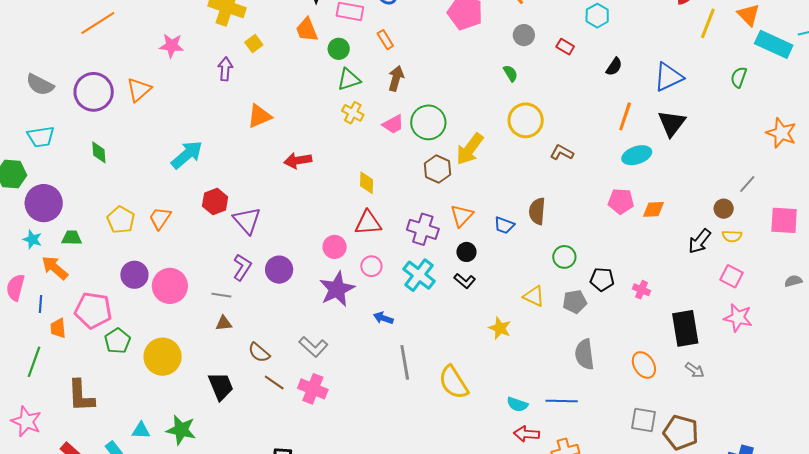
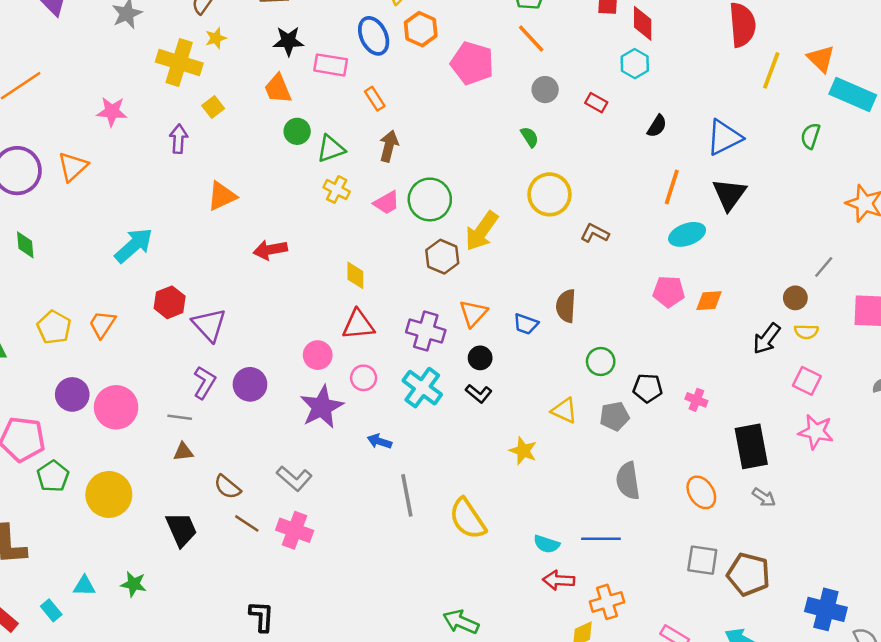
green circle: (339, 49) -> (297, 131), moved
green star: (181, 430) -> (134, 584), size x0.7

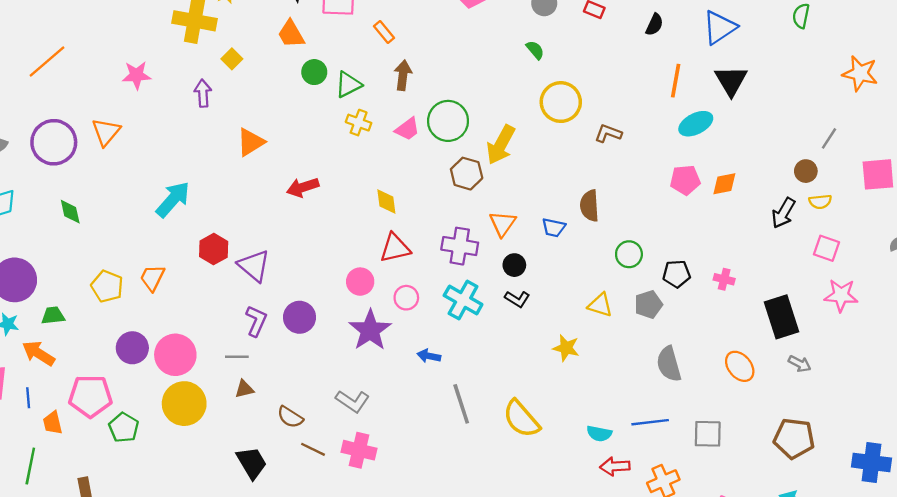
yellow circle: (109, 494) -> (184, 404), moved
gray square: (702, 560) -> (708, 434), moved

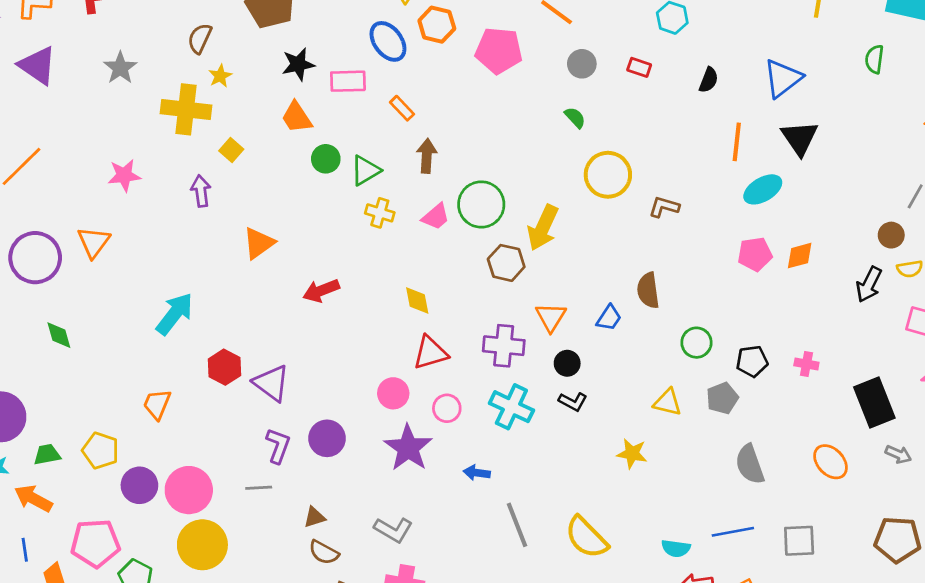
blue trapezoid: (554, 228) -> (609, 318), turned -65
yellow pentagon: (107, 286) -> (100, 451), moved
brown triangle: (244, 389) -> (314, 517), moved

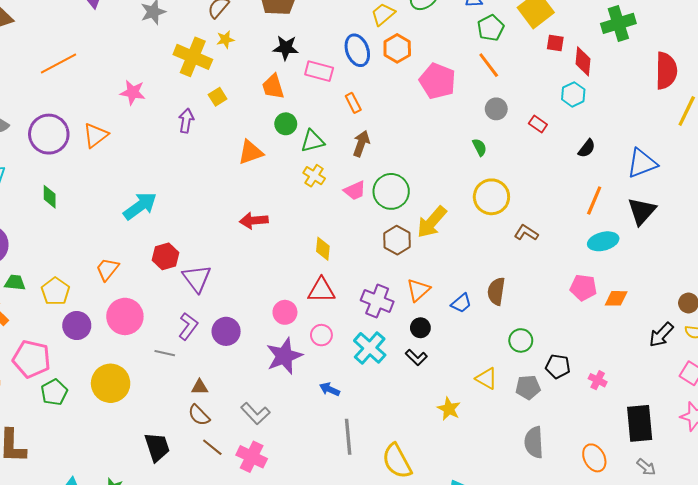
orange triangle: (259, 243) -> (251, 152), moved
pink circle: (189, 490) -> (125, 316), moved

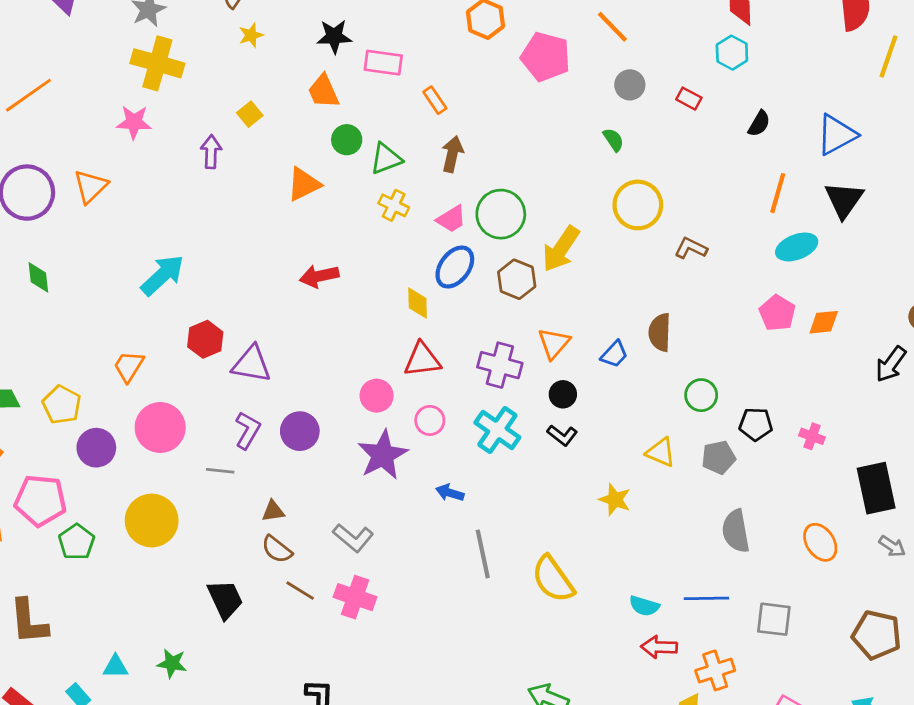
blue ellipse: (357, 50) -> (455, 267), moved, turned 64
yellow cross: (193, 57) -> (157, 63), moved
purple triangle: (197, 278) -> (251, 364), turned -36
pink pentagon: (583, 288) -> (777, 313), turned 30

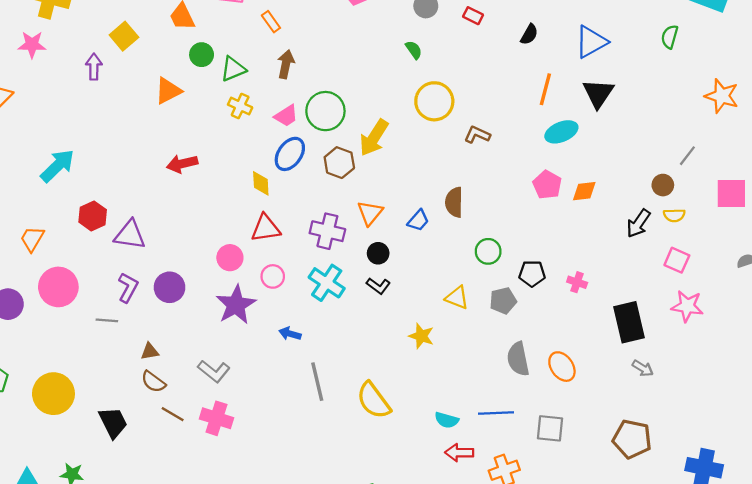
yellow square: (250, 114) -> (124, 36), size x1.4
yellow circle: (152, 521) -> (53, 394), moved
orange ellipse: (820, 542) -> (562, 367), moved

